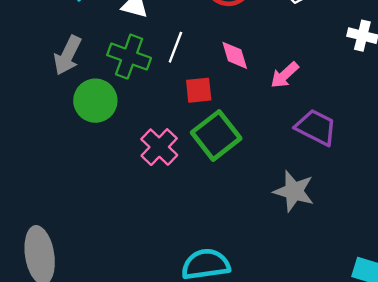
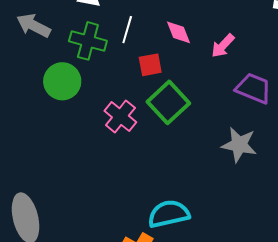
gray arrow: (68, 55) -> (33, 25), moved, turned 96

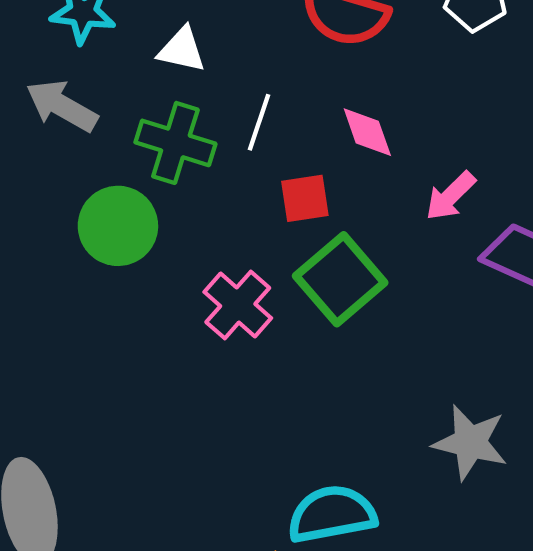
pink arrow: (223, 46) -> (451, 196), moved
gray star: (239, 145) -> (470, 442), moved

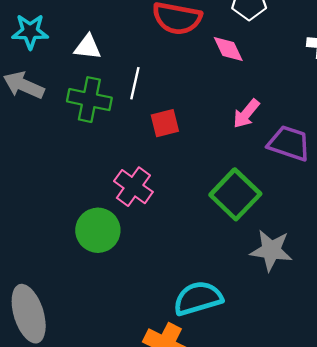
pink diamond: (367, 132) -> (228, 49), moved
green circle: (118, 226) -> (98, 230), moved
green square: (340, 279) -> (235, 194), moved

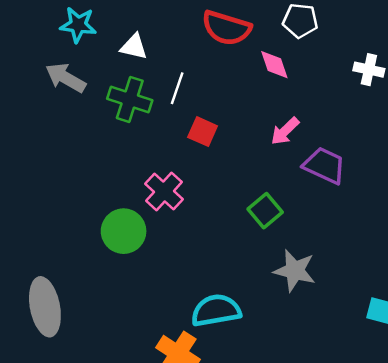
red square: (165, 123) -> (203, 132), turned 32
green square: (235, 194) -> (265, 211), size x0.7

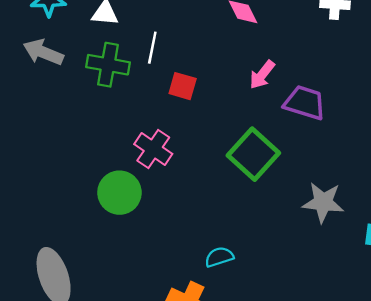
green square: (265, 211) -> (253, 154), size x1.5
gray star: (295, 271) -> (323, 202), moved
cyan semicircle: (216, 310) -> (219, 257), size x0.6

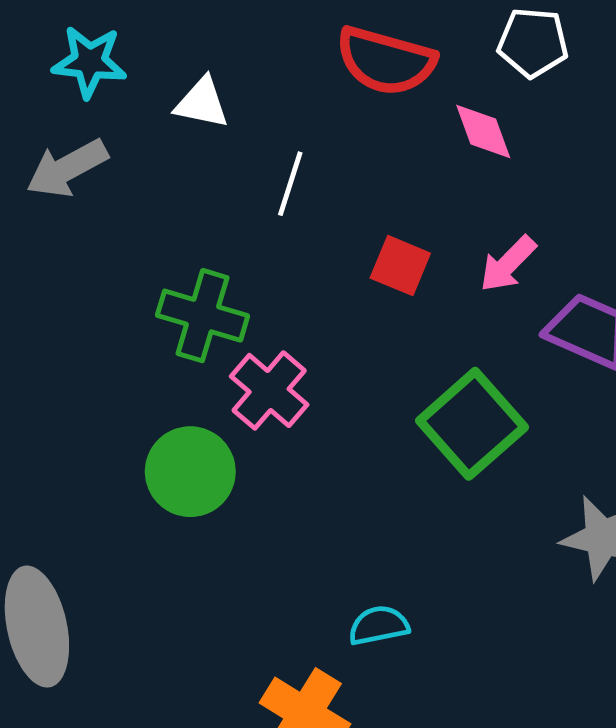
gray arrow: (43, 52) -> (67, 168), turned -57
green cross: (108, 65) -> (203, 316), moved
red square: (183, 86) -> (400, 266), moved

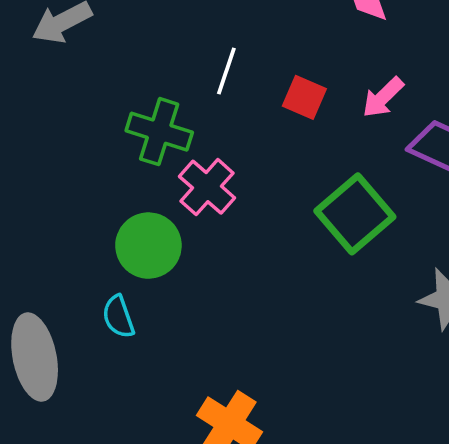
white line: (290, 184) -> (226, 71), moved
cyan semicircle: (379, 625) -> (118, 317), moved, turned -99

